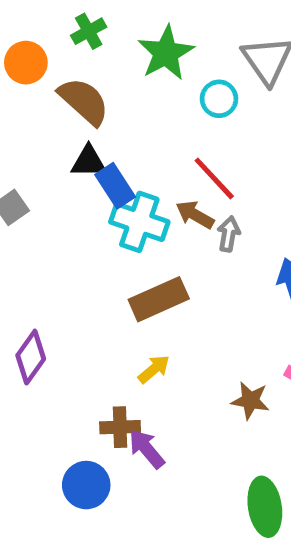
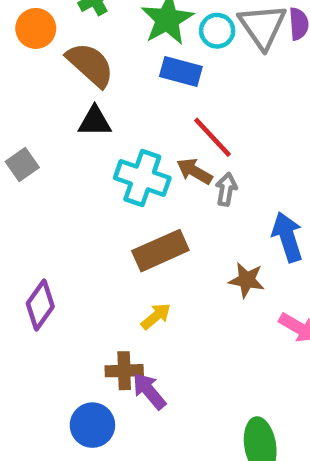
cyan circle: (219, 99) -> (217, 31), moved
blue rectangle: (115, 186) -> (181, 71), moved, turned -42
brown star: (250, 401) -> (247, 280), moved

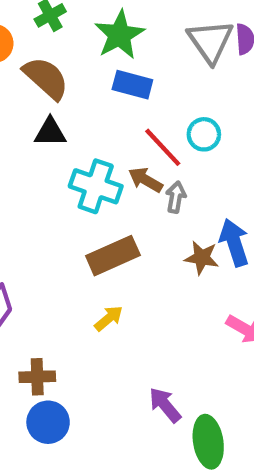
cyan circle: (217, 31) -> (204, 134), moved
brown star: (247, 280) -> (202, 258), moved
brown cross: (124, 371) -> (37, 377), moved
purple arrow: (149, 391) -> (165, 405), moved

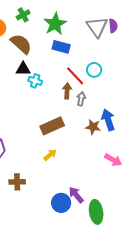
brown arrow: (145, 180) -> (67, 91), turned 63
cyan cross: (96, 186) -> (35, 81), moved, size x0.6
blue circle: (48, 422) -> (61, 203), moved

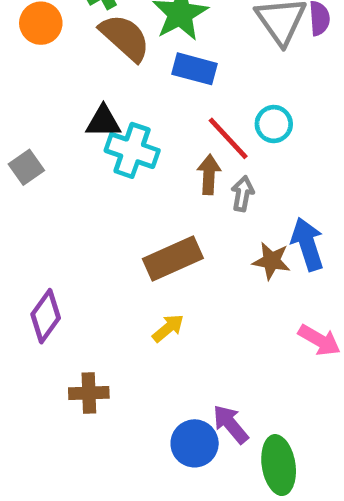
brown semicircle: (21, 44) -> (125, 38), moved
cyan cross: (35, 81) -> (132, 150), size x1.5

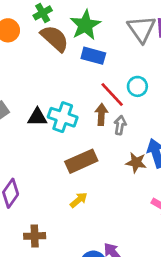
black triangle: (103, 122) -> (37, 117), moved
cyan cross: (132, 150) -> (63, 117), moved

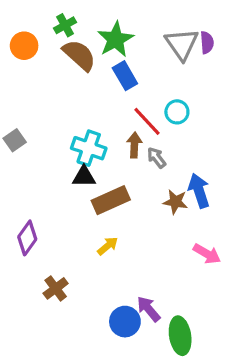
blue rectangle: (93, 56) -> (125, 76), turned 45
black triangle: (37, 117) -> (84, 177), moved
gray arrow: (120, 125) -> (156, 158), turned -48
brown cross: (35, 236) -> (56, 288), turned -35

